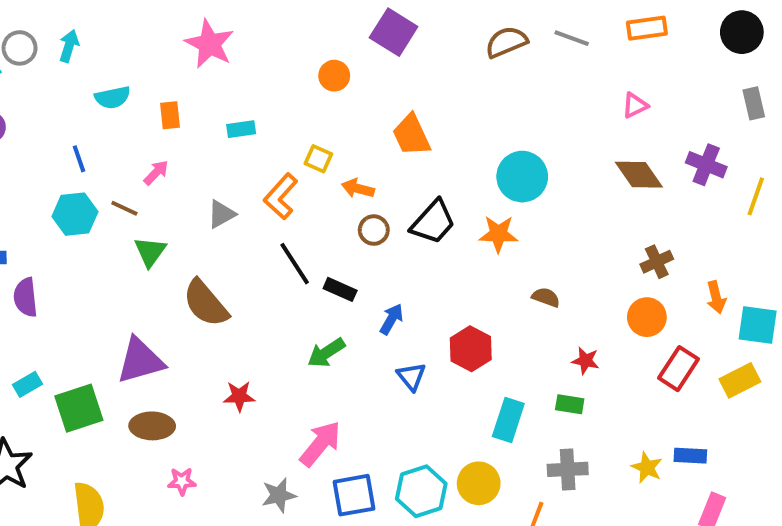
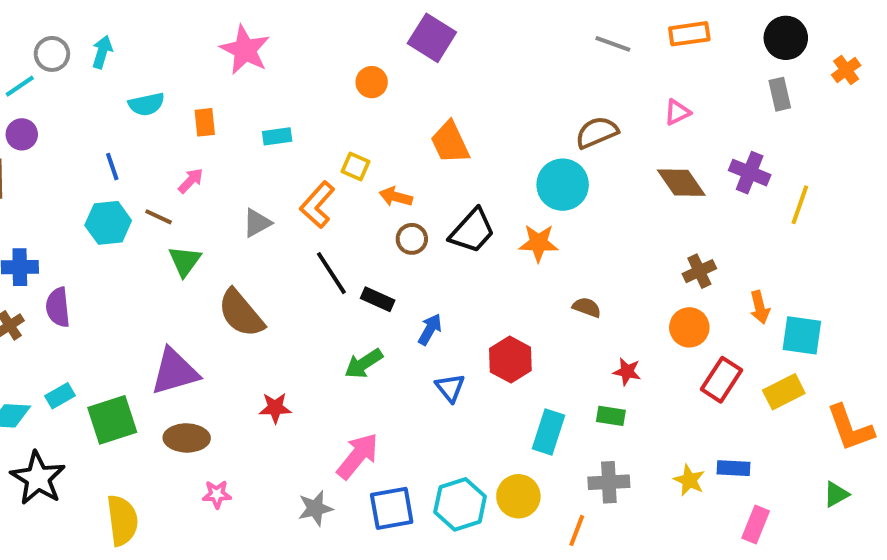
brown semicircle: (506, 42) -> (597, 132), moved
gray rectangle: (754, 103) -> (780, 94), moved

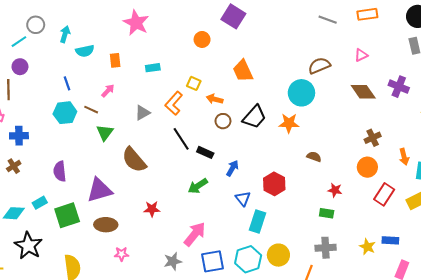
cyan arrow: (102, 52) -> (65, 34), moved
purple semicircle: (58, 307) -> (60, 171), moved
cyan rectangle: (549, 432) -> (258, 222), moved

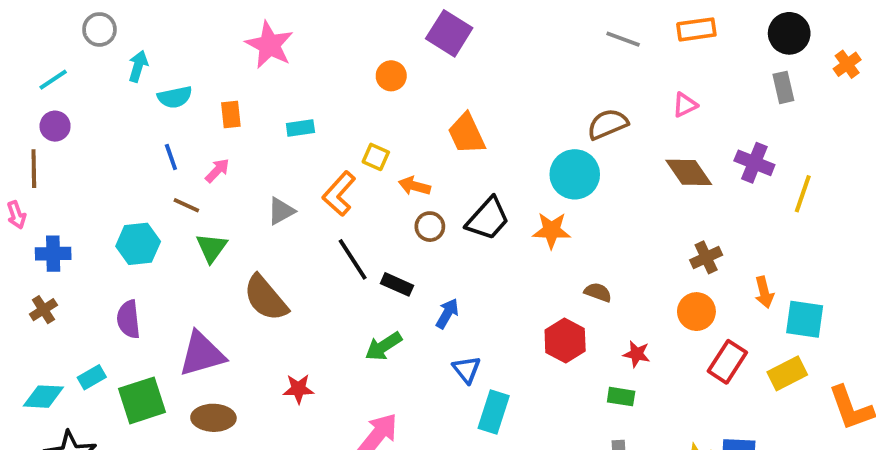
gray circle: (36, 25) -> (99, 29), moved
blue line: (67, 83) -> (171, 157), moved
cyan hexagon: (65, 113) -> (138, 244), moved
red hexagon: (274, 184) -> (565, 341), moved

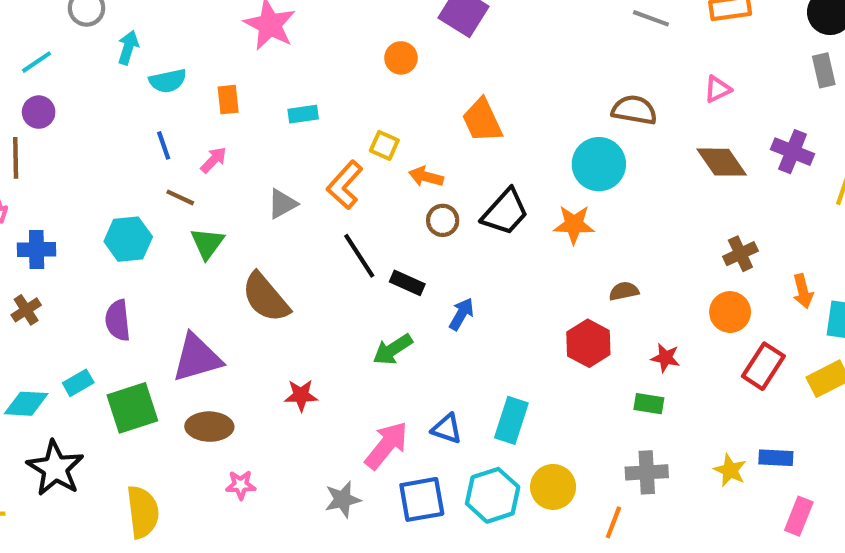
brown semicircle: (608, 124) -> (634, 110), turned 33
brown semicircle: (598, 292) -> (624, 291), turned -32
blue triangle: (467, 369) -> (447, 429), moved, turned -32

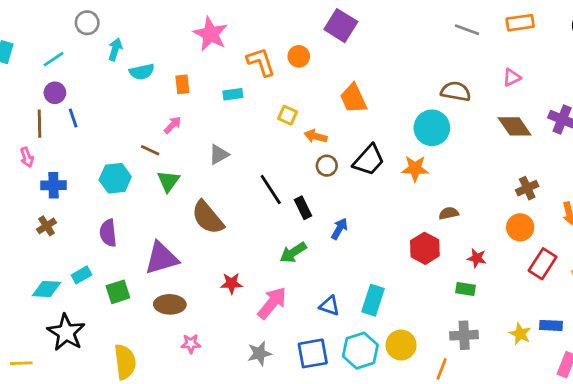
blue line: (164, 145) -> (73, 118), moved
orange L-shape: (345, 185) -> (261, 62), moved, turned 120
black rectangle: (407, 283) -> (303, 208), turned 40
green square: (132, 408) -> (118, 292), size x0.7
pink arrow: (386, 445) -> (272, 303), moved

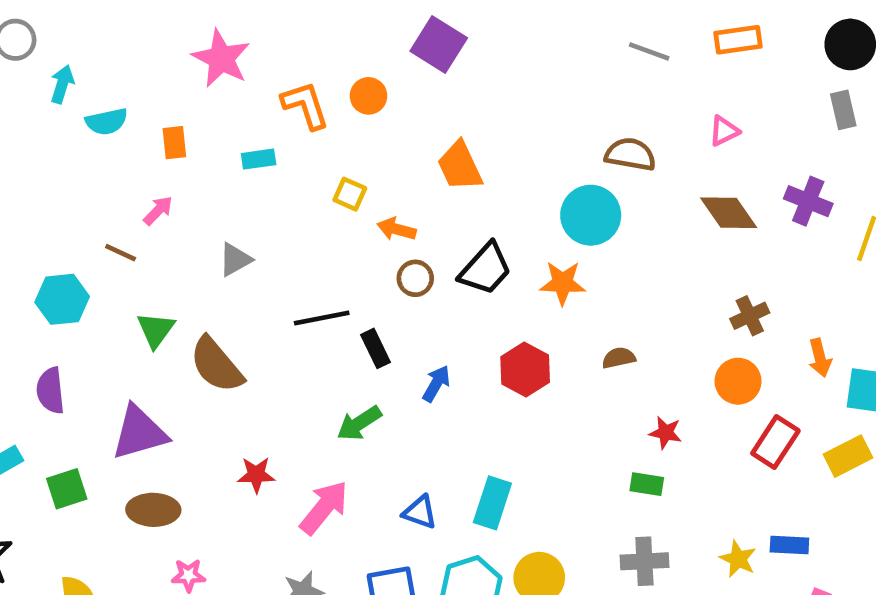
green triangle: (168, 181) -> (156, 330), moved
black line: (271, 189) -> (322, 318), turned -68
red hexagon: (425, 248) -> (525, 370), moved

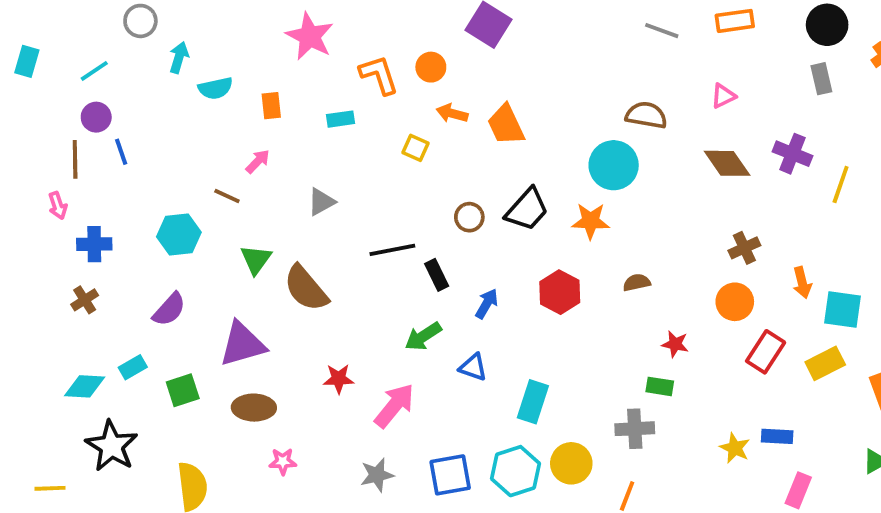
orange arrow: (397, 229) -> (452, 113), moved
purple semicircle: (50, 391) -> (169, 309), turned -132
blue triangle: (420, 512) -> (473, 367), moved
gray cross: (644, 561) -> (635, 429), moved

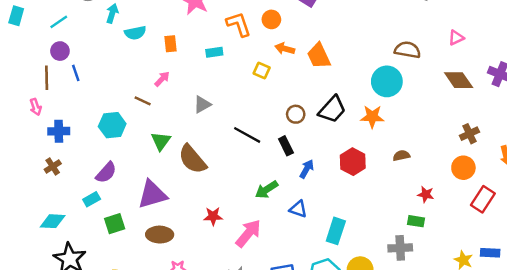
black line: (392, 250) -> (247, 135), turned 40
black rectangle: (437, 275) -> (286, 146), moved
cyan rectangle: (133, 367) -> (92, 199), moved

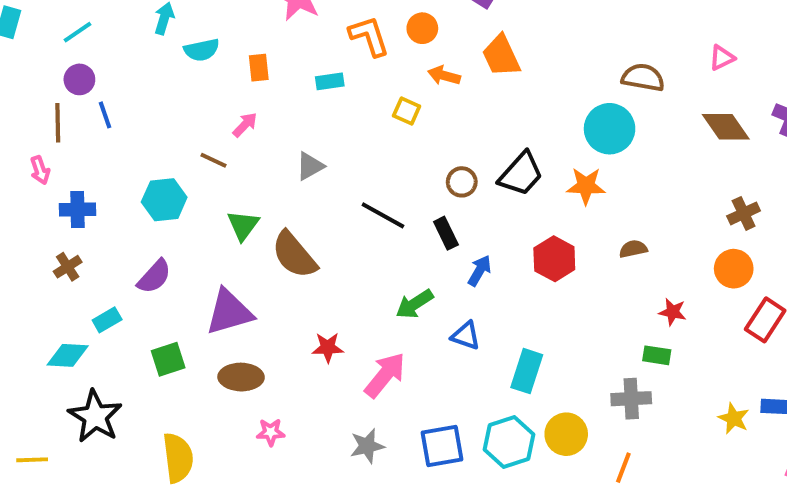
orange trapezoid: (319, 56) -> (501, 56), moved
cyan rectangle: (92, 199) -> (107, 320), moved

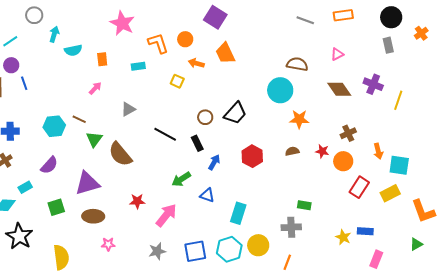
brown line: (213, 160) -> (79, 119), moved
orange star: (586, 186) -> (299, 119), moved
red star: (673, 312) -> (322, 151), moved

